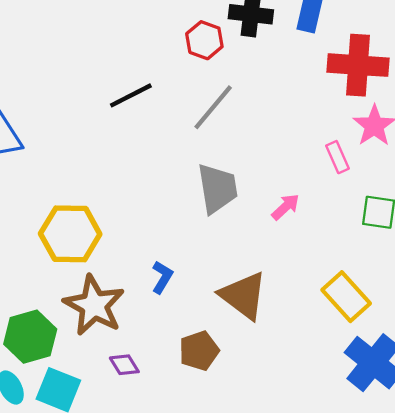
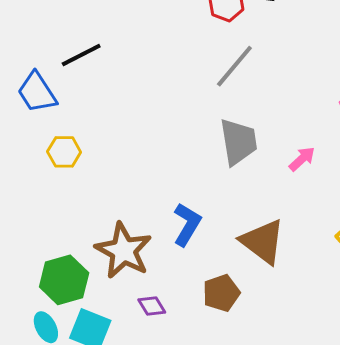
black line: (131, 95) -> (81, 55), moved
yellow hexagon: (70, 234) -> (64, 152), moved, size x0.6
blue L-shape: (162, 277) -> (187, 224), size x1.4

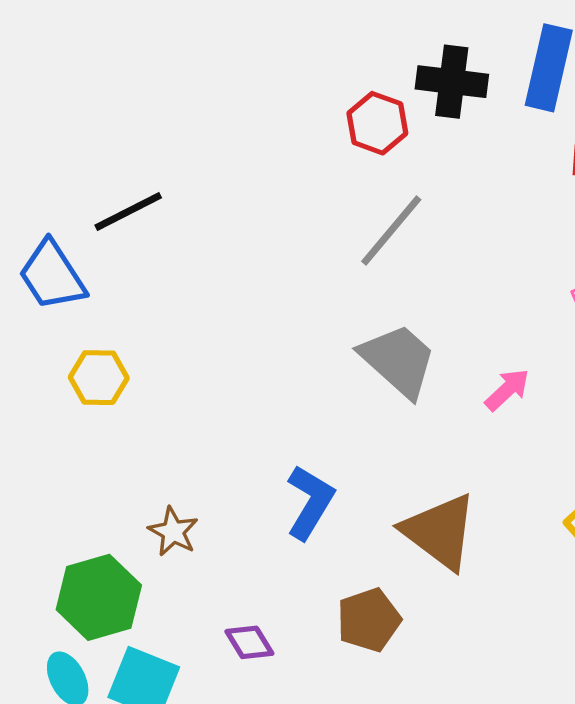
gray trapezoid: (238, 142) -> (398, 360), turned -39
brown star: (124, 251) -> (173, 532), moved, size x0.5

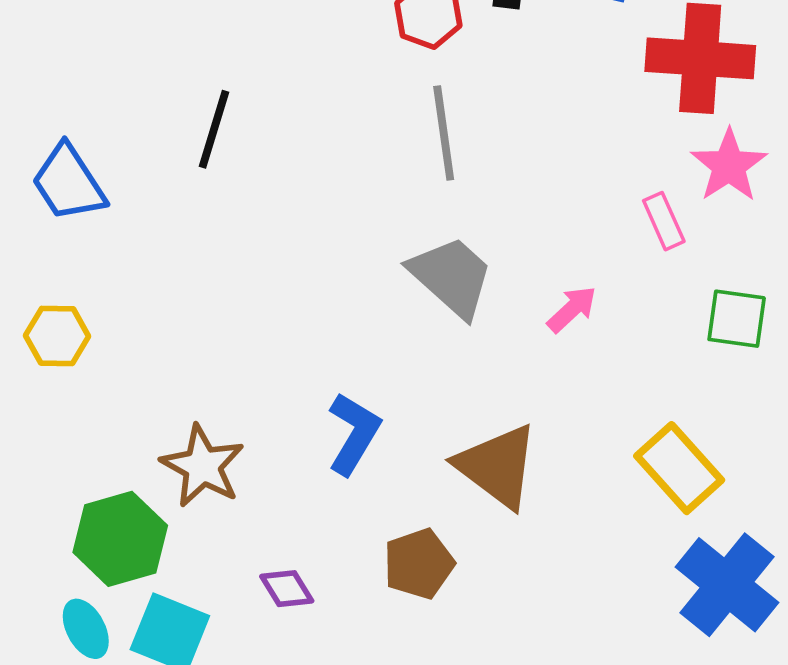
black line: (128, 211) -> (214, 129), moved, turned -46
gray line: (391, 230) -> (444, 133), turned -48
yellow hexagon: (99, 378) -> (57, 336), moved
brown star: (173, 532) -> (203, 466), size x1.5

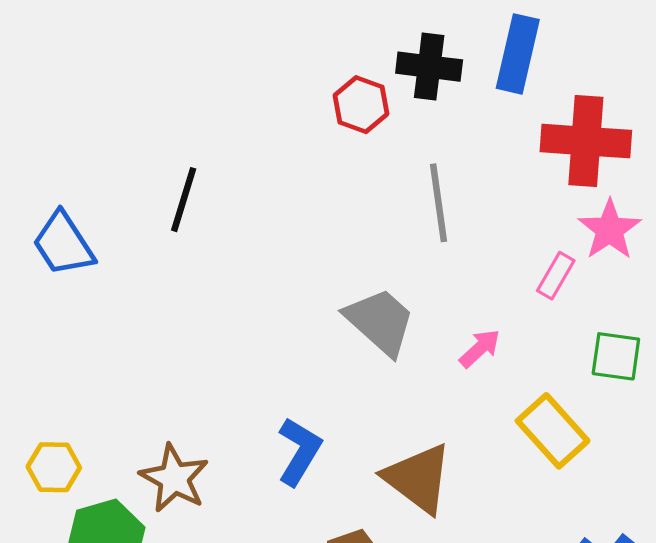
gray line: (444, 133) -> (439, 203), moved
pink rectangle: (664, 221) -> (556, 276), turned 54
yellow hexagon: (57, 336) -> (54, 467), moved
yellow rectangle: (679, 468) -> (553, 431), moved

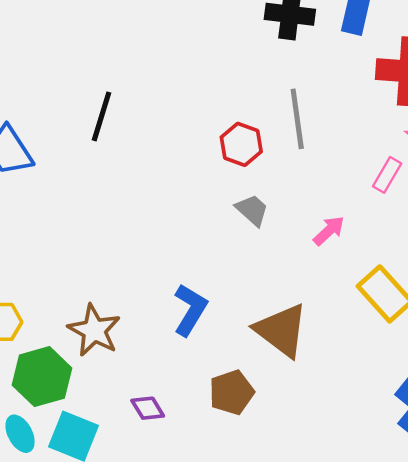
red hexagon: (361, 105) -> (241, 144), moved
gray trapezoid: (380, 322) -> (252, 210), size x0.6

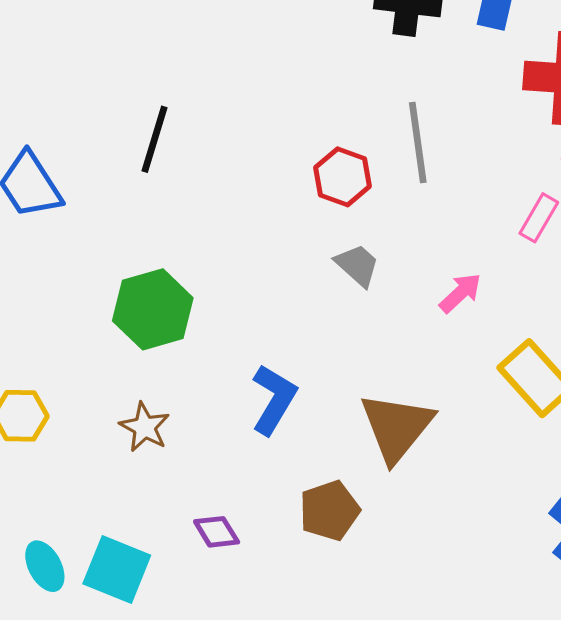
brown star: (94, 330) -> (145, 427), size x0.7
brown triangle: (281, 330) -> (397, 427), turned 32
green hexagon: (42, 377) -> (153, 309), moved

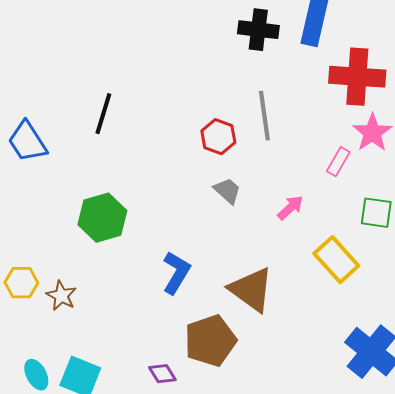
brown star: (145, 427) -> (61, 296), moved
brown triangle: (397, 427) -> (251, 290), turned -33
brown pentagon: (329, 511) -> (210, 341), size x1.4
purple diamond: (217, 532) -> (162, 374), moved

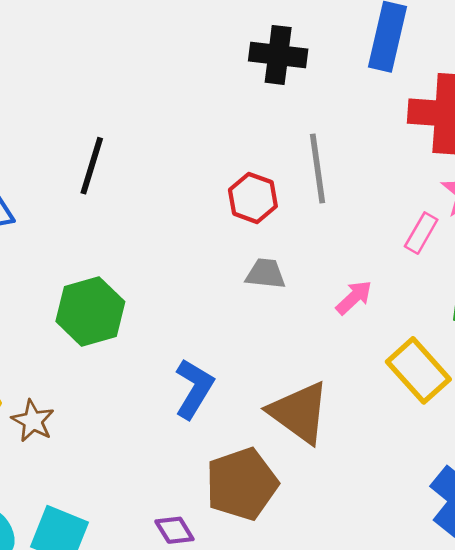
black cross: (258, 30) -> (278, 55), moved
gray trapezoid: (227, 191) -> (266, 274), turned -36

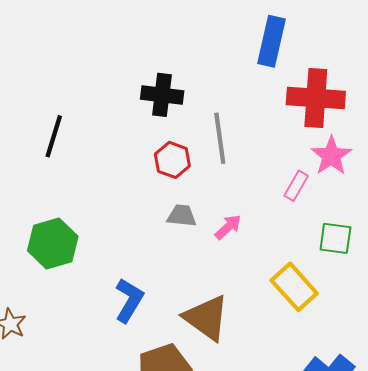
black cross: (278, 55) -> (162, 95), moved
pink arrow: (354, 298) -> (228, 227), moved

